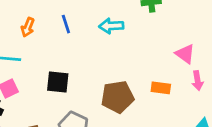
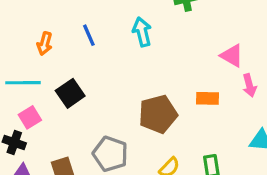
cyan arrow: (111, 26) -> (142, 32), turned 85
black square: (58, 82) -> (70, 93), moved, turned -35

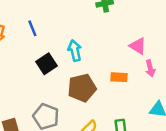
cyan arrow: (142, 32) -> (75, 50), moved
black square: (70, 93) -> (46, 64), moved

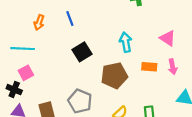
cyan arrow: (75, 50) -> (126, 42), moved
pink arrow: (150, 68) -> (173, 67), moved

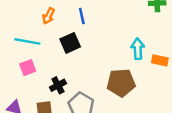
black square: (82, 52) -> (70, 43), moved
orange rectangle: (149, 67) -> (160, 60), moved
black cross: (14, 90) -> (58, 85), moved, turned 32

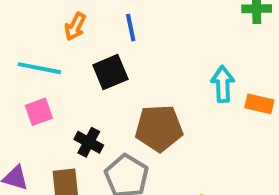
brown pentagon: (121, 83) -> (159, 128), moved
black cross: (58, 85) -> (89, 142), turned -35

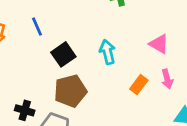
black square: (110, 72) -> (63, 54), moved
orange rectangle: (259, 104) -> (139, 85), moved, turned -54

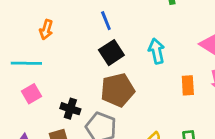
blue line: (37, 27) -> (106, 21), moved
orange rectangle: (139, 85) -> (188, 85), turned -42

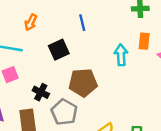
black square: (111, 53) -> (59, 50), moved
orange rectangle: (188, 85) -> (144, 41), moved

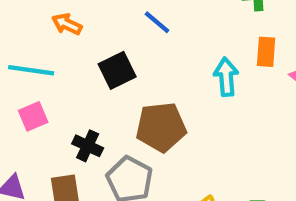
orange arrow: (31, 22) -> (67, 24), turned 91
blue line: (82, 23) -> (157, 22), turned -35

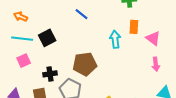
orange arrow: (67, 24) -> (21, 17), moved
black square: (117, 70) -> (47, 38), moved
black cross: (88, 146) -> (50, 74), turned -32

